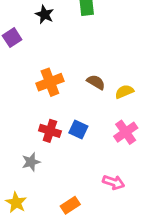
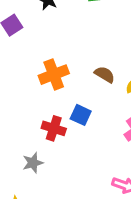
blue square: (78, 130) -> (81, 115), moved

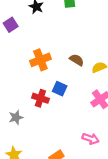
gray star: (33, 163) -> (16, 117), moved

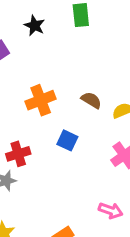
red cross: (40, 98) -> (18, 154), moved, turned -35

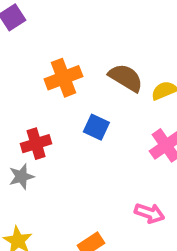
brown semicircle: (91, 100) -> (126, 78), size x1.4

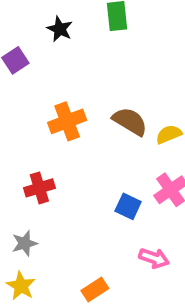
blue square: (96, 127) -> (128, 206), moved
gray star: (21, 177) -> (25, 243), moved

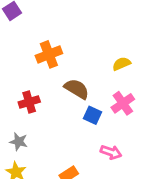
brown semicircle: (130, 121) -> (77, 89), moved
gray star: (25, 243) -> (19, 142), turned 30

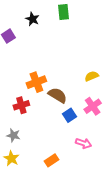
orange cross: (49, 54) -> (36, 82), moved
blue square: (92, 115) -> (70, 115), turned 32

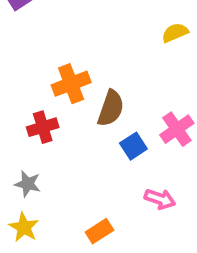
yellow semicircle: (92, 76) -> (175, 33), moved
brown semicircle: (58, 95) -> (111, 108), turned 78

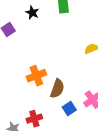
red cross: (43, 127) -> (34, 119), moved

